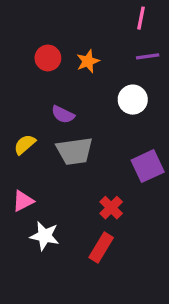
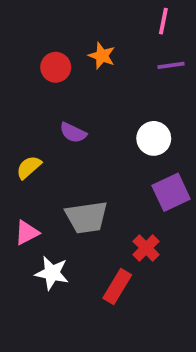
orange star: (88, 61) -> (102, 56), moved, turned -30
white circle: (133, 100) -> (154, 138), moved
gray trapezoid: (75, 151) -> (86, 217), moved
red cross: (111, 208) -> (146, 248), moved

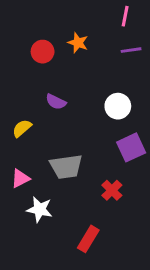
red rectangle: (117, 286) -> (88, 239), moved

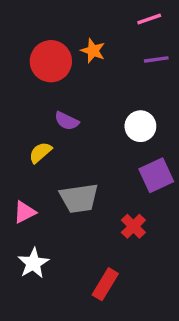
pink line: (125, 16) -> (149, 19), turned 60
red circle: (43, 52) -> (51, 61), size x1.5
yellow semicircle: (22, 128) -> (40, 153), moved
white star: (40, 209) -> (33, 263), moved, turned 30

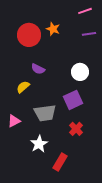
purple square: (156, 175) -> (73, 100), moved
white star: (33, 263) -> (39, 144), moved

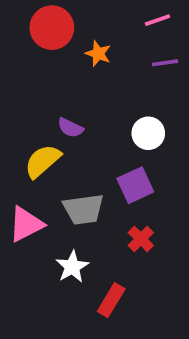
red circle: (29, 35) -> (52, 28), moved
yellow semicircle: (23, 87) -> (43, 161), size x1.5
pink triangle: (14, 121) -> (26, 224), size x1.5

